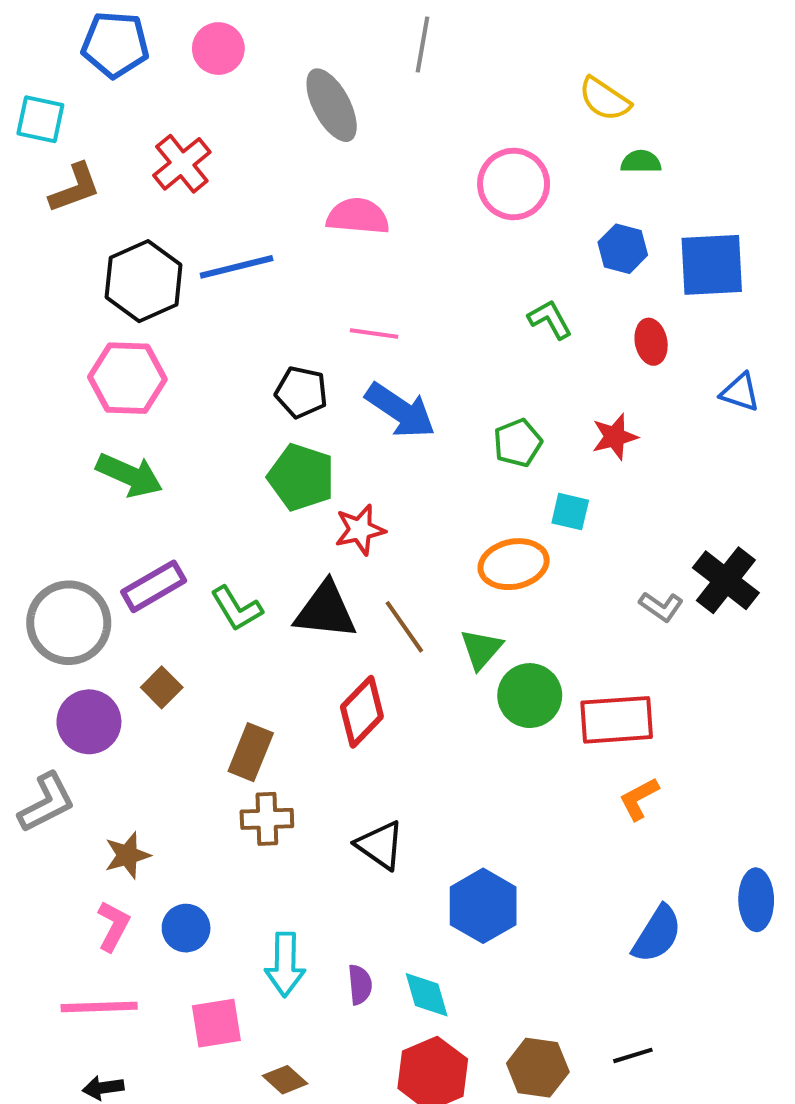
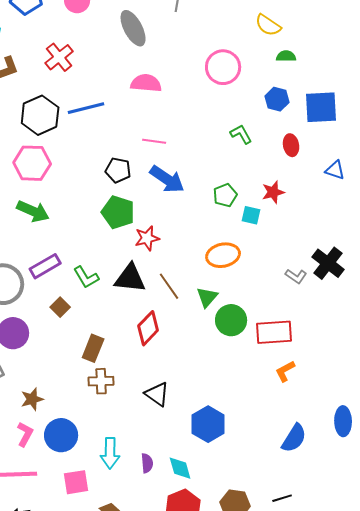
cyan square: (570, 512) -> (251, 215), moved
brown square: (162, 687) -> (60, 307), moved
blue circle: (186, 928) -> (61, 435), size x1.4

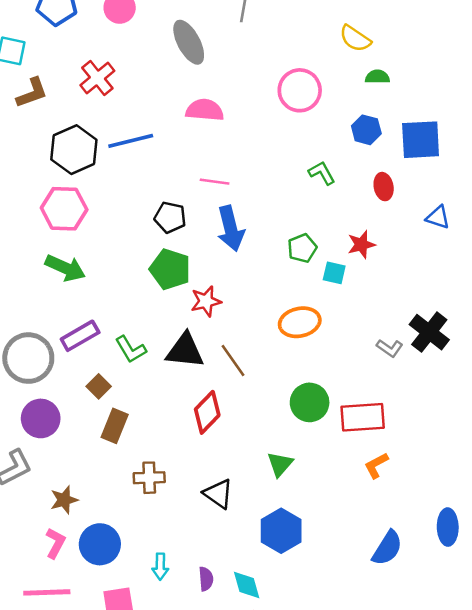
blue arrow: (167, 179) -> (231, 228), turned 42
green triangle: (207, 297) -> (280, 464), moved
brown rectangle: (93, 348) -> (115, 426), moved
cyan arrow: (110, 453) -> (160, 566), size x0.7

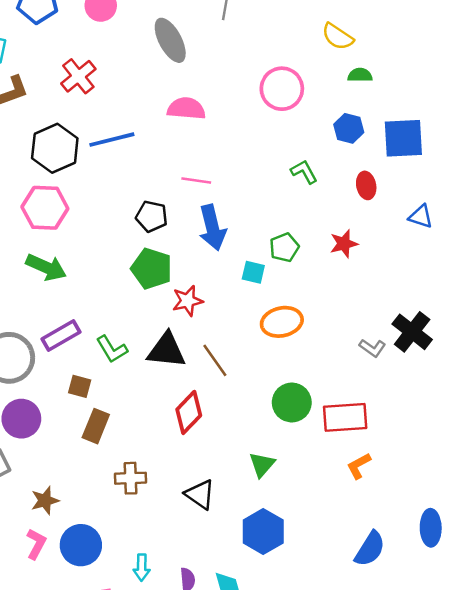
cyan square: (334, 273) -> (253, 272), moved
brown square: (99, 386) -> (80, 386), turned -30

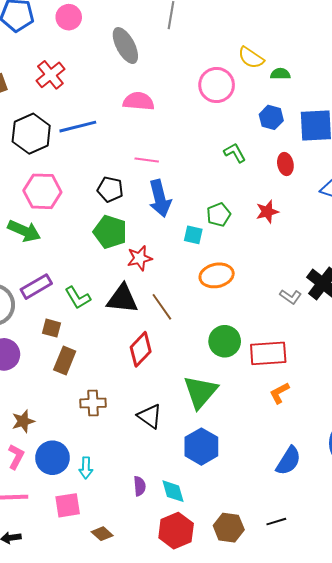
yellow semicircle: (338, 37) -> (251, 58), moved
pink hexagon: (45, 208) -> (42, 191), moved
green triangle: (262, 465) -> (200, 392), size x1.6
cyan arrow: (142, 567) -> (86, 468), moved

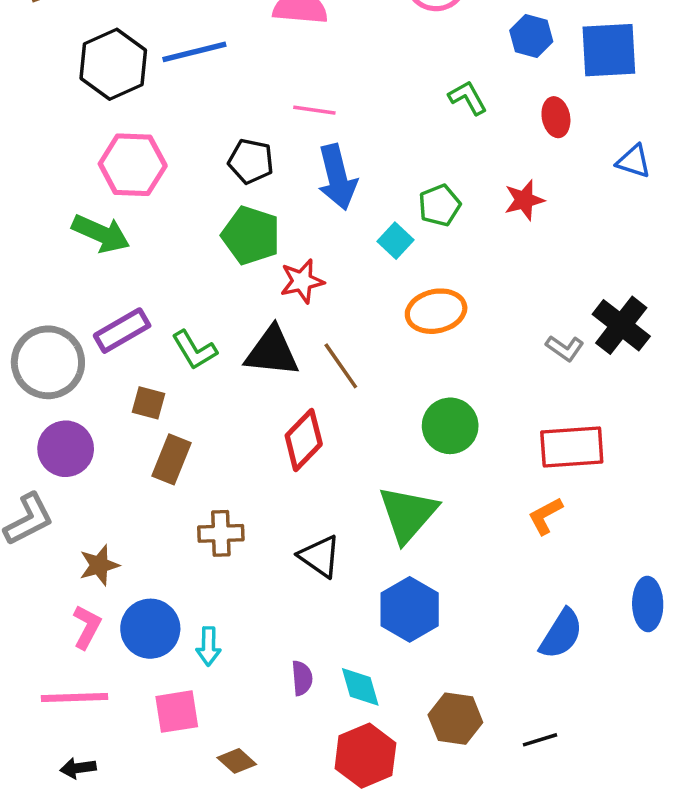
cyan square: (193, 235) -> (395, 241), turned 30
red rectangle: (268, 353) -> (572, 447), moved
brown hexagon: (229, 528) -> (455, 719), moved

